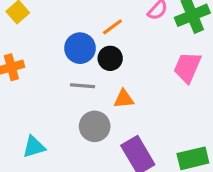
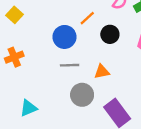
black circle: (110, 58) -> (110, 34), moved
cyan triangle: (34, 147) -> (28, 108), moved

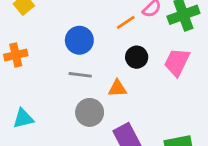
orange line: (87, 18) -> (126, 22), moved
black circle: (110, 34) -> (137, 57), moved

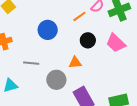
pink trapezoid: (177, 62) -> (116, 43), turned -70
gray line: (80, 75) -> (31, 63), moved

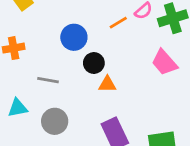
black circle: (88, 40) -> (94, 63), moved
gray circle: (56, 80) -> (55, 121), moved

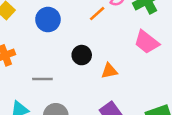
blue circle: (74, 37) -> (48, 20), moved
orange triangle: (107, 84) -> (109, 71), moved

